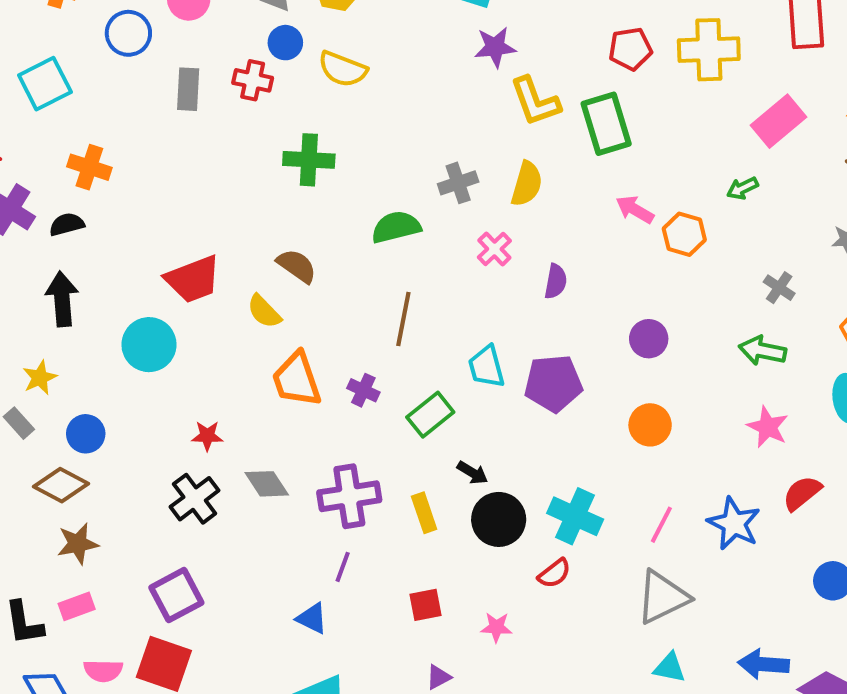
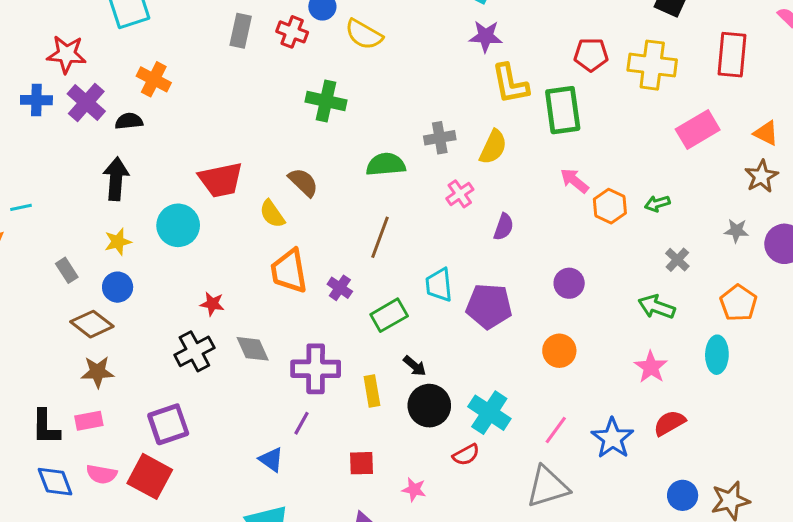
green arrow: (742, 188) -> (657, 204), moved
yellow star: (40, 378) -> (118, 242), moved

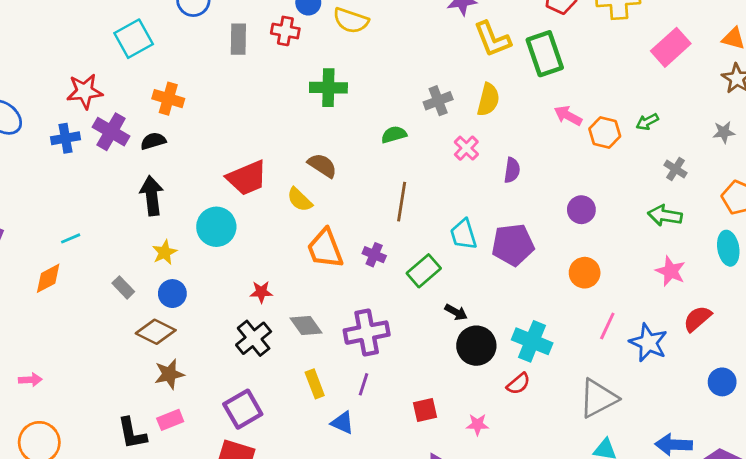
green semicircle: (386, 164) -> (394, 135), size x0.7
yellow rectangle: (372, 391) -> (315, 384), moved
pink line: (556, 430) -> (607, 326), moved

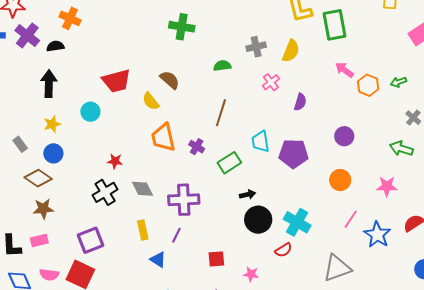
cyan circle: (216, 227) -> (90, 112), size x0.7
pink star: (671, 271) -> (387, 186), moved, turned -30
black arrow: (456, 312) -> (247, 195), turned -49

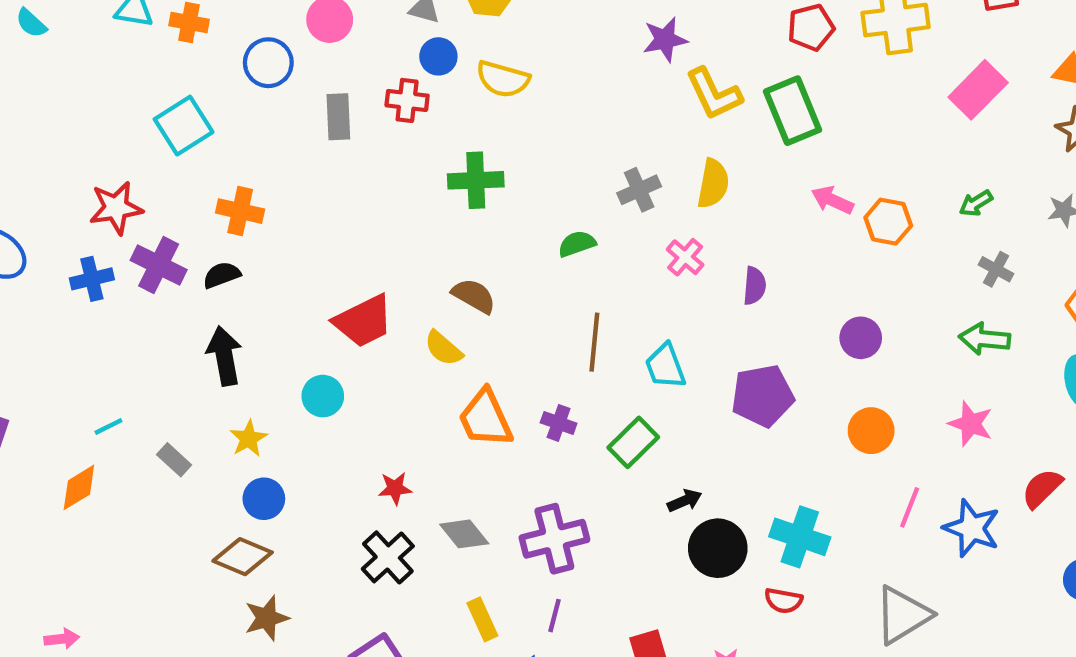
green arrow: (398, 82) -> (976, 203), moved
cyan trapezoid: (260, 141) -> (665, 366), moved
gray rectangle: (20, 144) -> (174, 460), moved
pink star: (387, 186) -> (971, 424), turned 30
red semicircle: (283, 250) -> (783, 601), turned 54

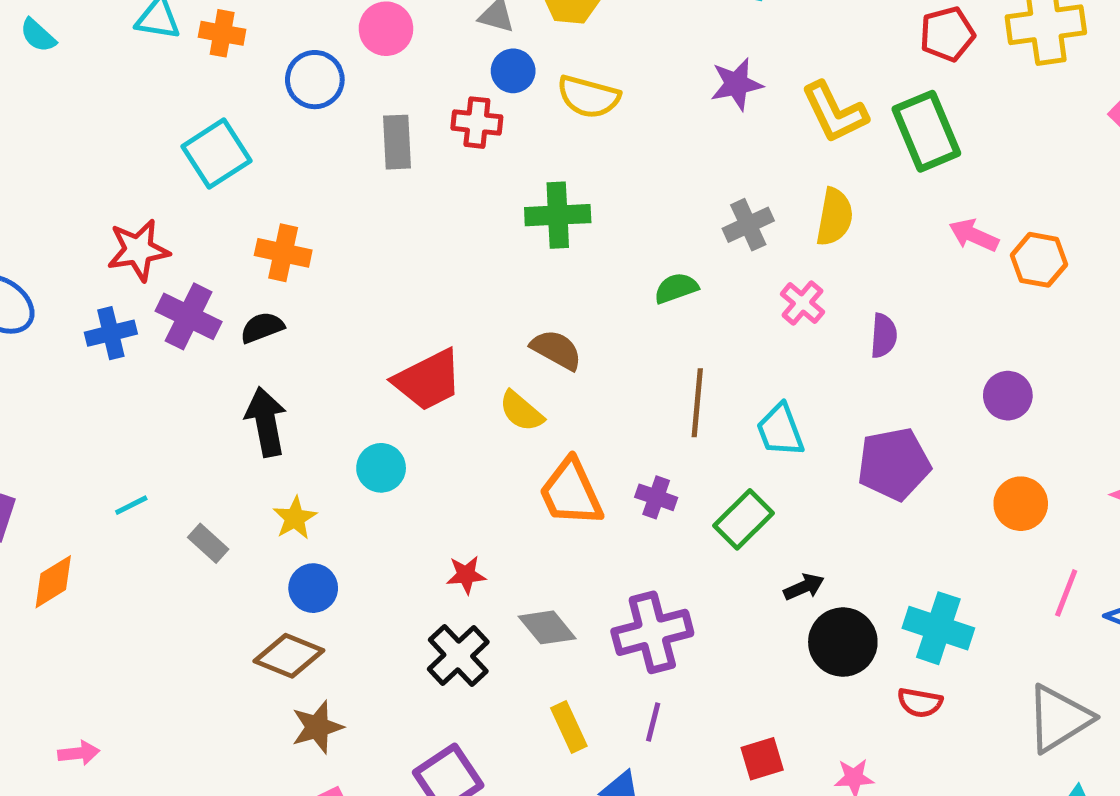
purple star: (665, 40) -> (736, 84), moved
orange diamond: (79, 487) -> (53, 582), moved

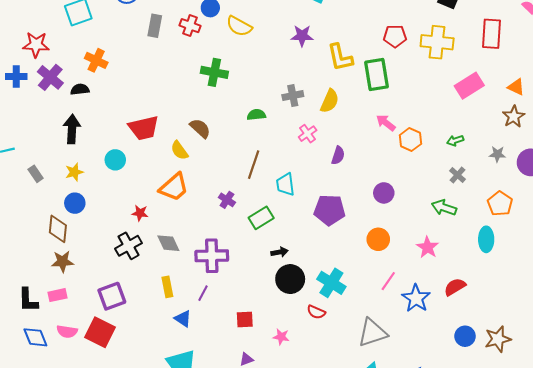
orange trapezoid: (571, 493) -> (174, 187), moved, turned -120
brown diamond: (289, 656) -> (58, 229), turned 60

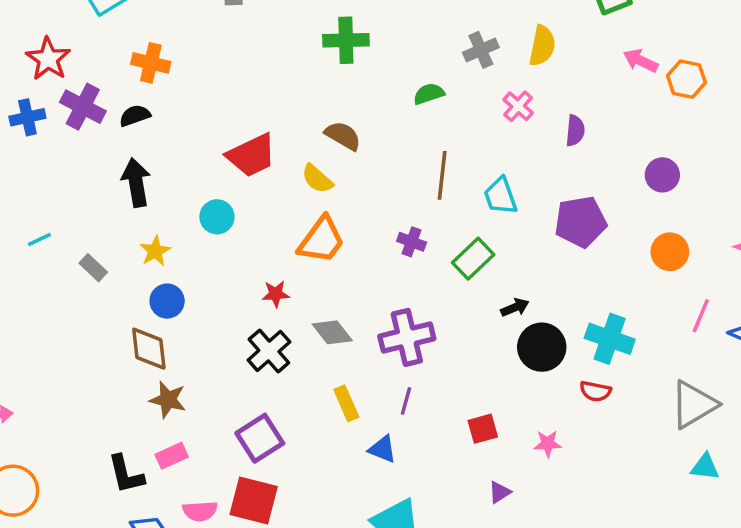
red star: (36, 45) -> (48, 59), turned -30
brown star: (63, 261) -> (168, 400), turned 30

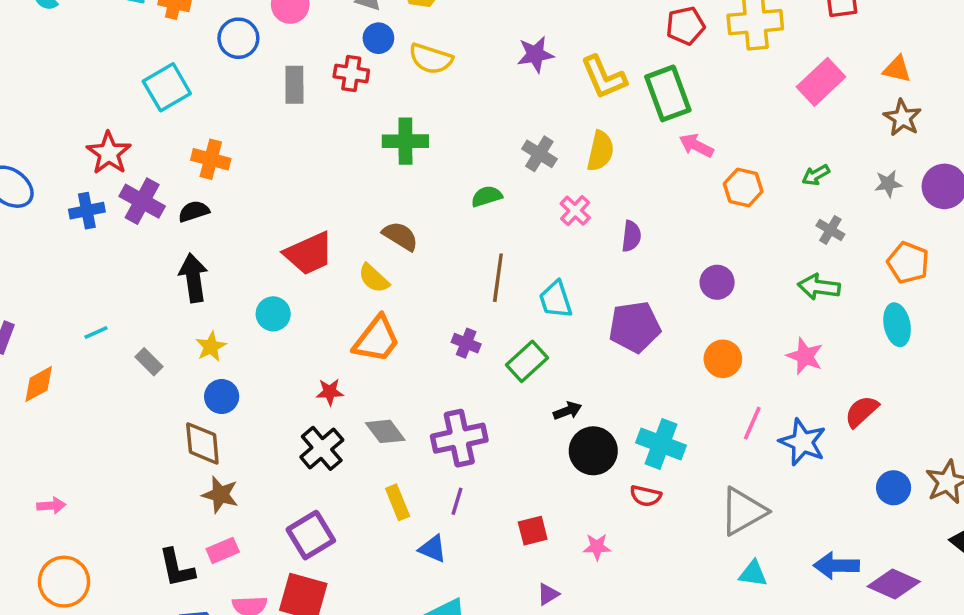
gray cross: (481, 50) -> (539, 154), turned -36
pink arrow: (641, 61) -> (696, 146), moved

